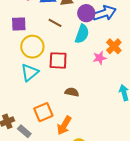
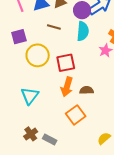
cyan triangle: (30, 72) -> (30, 96), moved
orange square: (43, 112) -> (76, 115), moved
orange arrow: (64, 125) -> (67, 87), moved

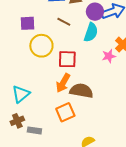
brown semicircle: (86, 90) -> (81, 91), size x1.6
cyan triangle: (30, 96) -> (21, 94), moved
gray rectangle: (50, 140) -> (34, 130), turned -32

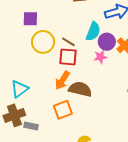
purple circle: (95, 12) -> (107, 42), moved
brown line: (64, 22) -> (68, 42), moved
pink star: (109, 56) -> (100, 57), moved
brown cross: (17, 121) -> (14, 115), size x1.5

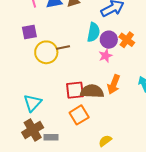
brown line: (68, 42) -> (63, 48), moved, turned -32
red square: (68, 57) -> (75, 90), moved
orange arrow: (62, 80) -> (114, 84), moved

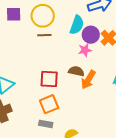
yellow circle: (46, 52) -> (43, 16), moved
brown semicircle: (92, 91) -> (76, 71), moved, size x0.7
gray rectangle: (51, 137) -> (46, 124), moved

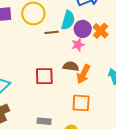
brown line: (44, 35) -> (51, 32), moved
orange square: (49, 104) -> (81, 103), moved, turned 30

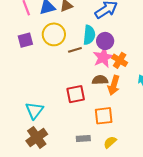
orange cross: (101, 31) -> (120, 60), moved
pink star: (78, 45) -> (103, 57), size x1.5
orange square: (81, 103) -> (104, 116), moved

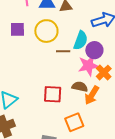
orange square: (104, 116) -> (74, 122), turned -30

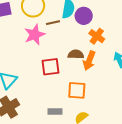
pink star: (88, 66) -> (35, 35), moved
orange square: (74, 122) -> (77, 90), turned 36

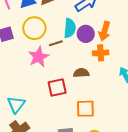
orange cross: (97, 36) -> (101, 53), turned -35
orange arrow: (89, 61) -> (105, 31), moved

